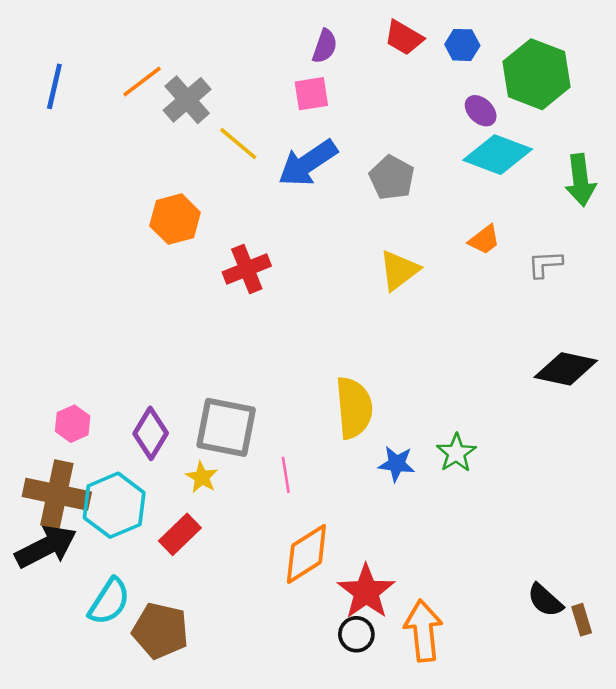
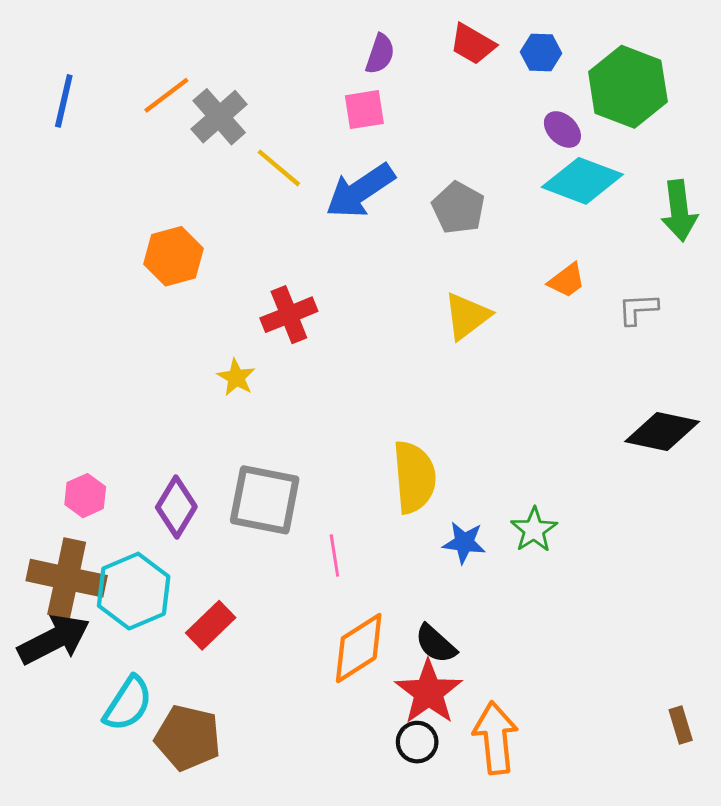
orange hexagon: (175, 219) -> (174, 256), moved
yellow star: (202, 477) -> (236, 377), moved
black semicircle: (545, 600) -> (436, 644), moved

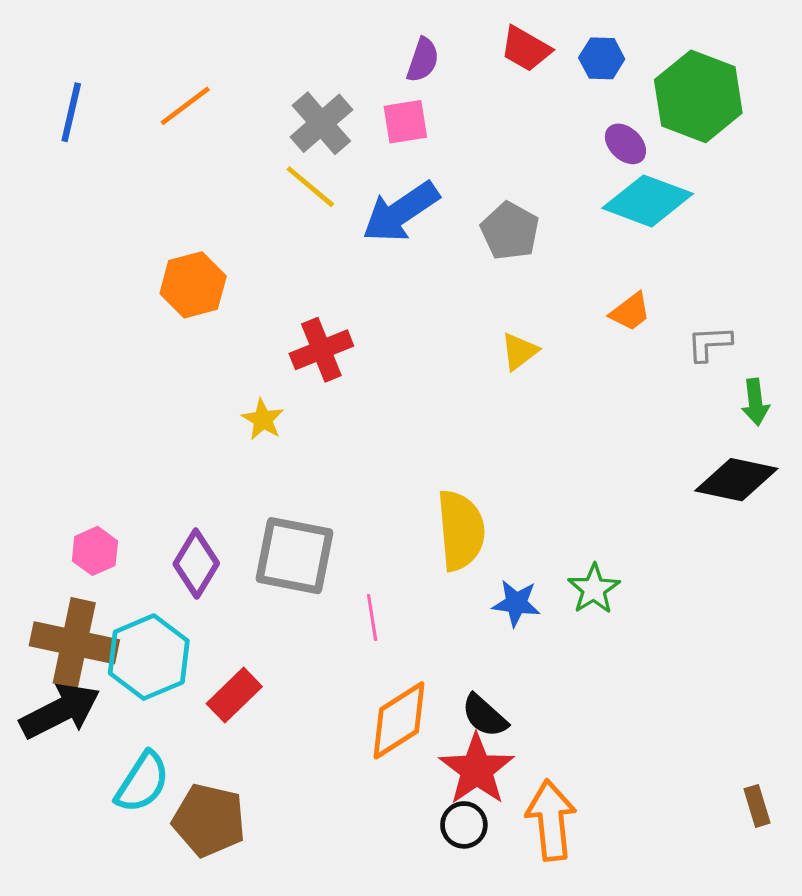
gray cross: (219, 117) -> (321, 123), moved
green arrow: (679, 211) -> (755, 402), moved, size x0.7
yellow triangle: (467, 316) -> (519, 351), size x0.7

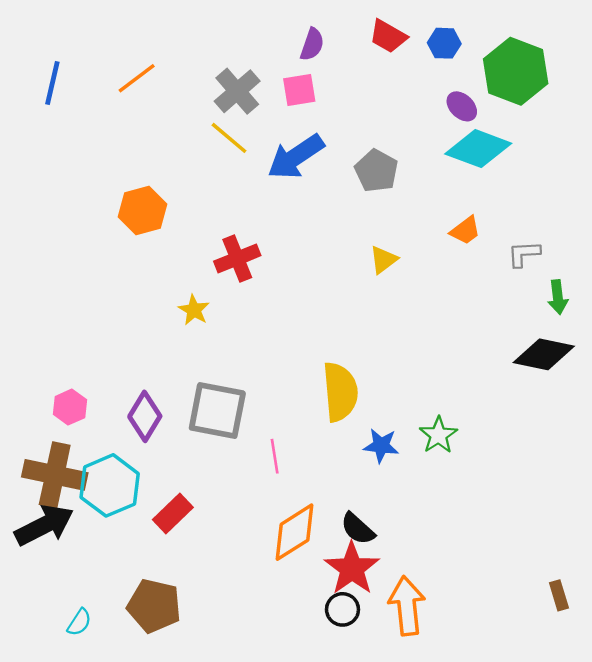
cyan semicircle: (142, 782) -> (79, 622), moved, size x0.6

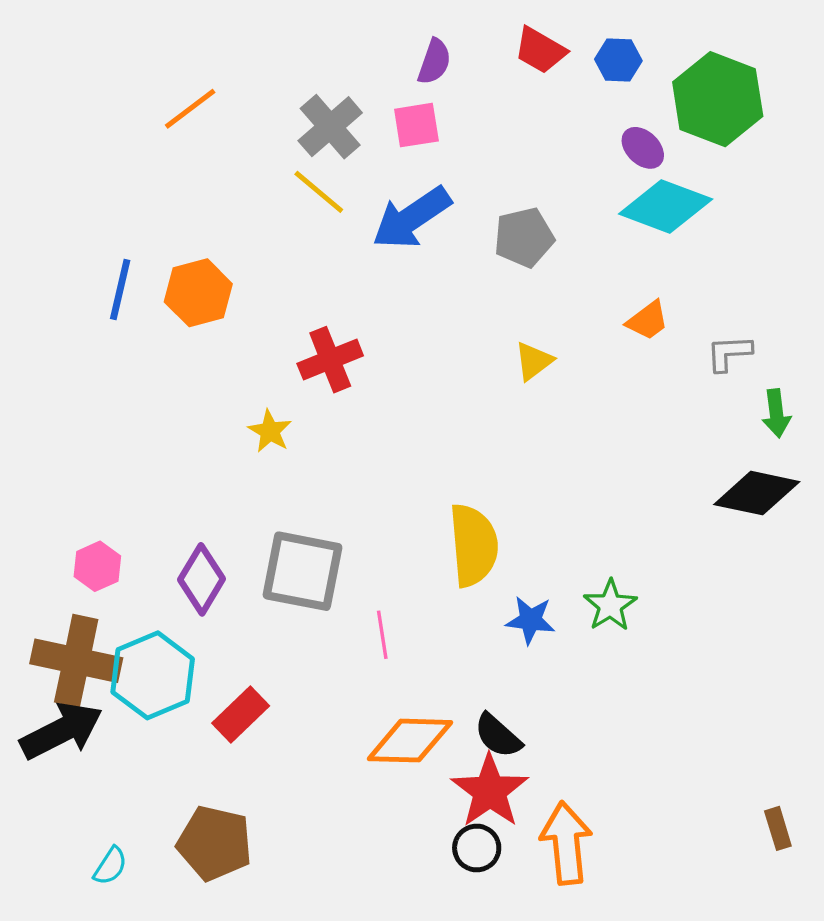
blue line: (52, 83) -> (120, 290), moved
gray pentagon: (376, 171) -> (524, 237), turned 30
orange diamond: (295, 532) -> (410, 741), turned 34

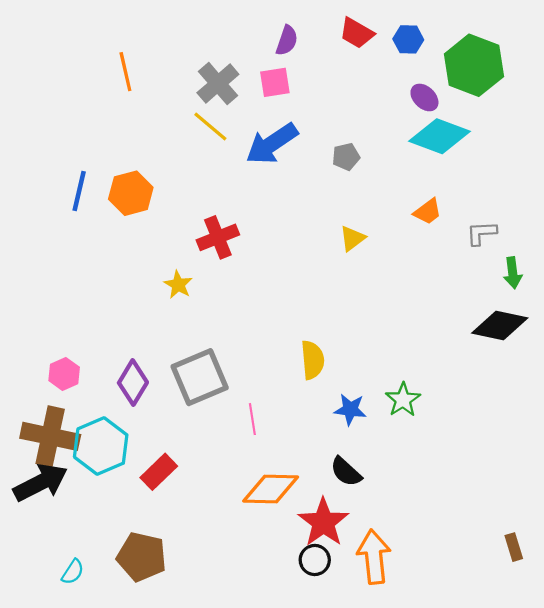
orange line: (190, 109) -> (125, 72), turned -66
gray pentagon: (524, 237) -> (346, 157), size x0.7
yellow semicircle: (473, 545) -> (313, 360), size x0.7
gray square: (302, 571) -> (200, 377), turned -34
black semicircle: (498, 736) -> (346, 472), moved

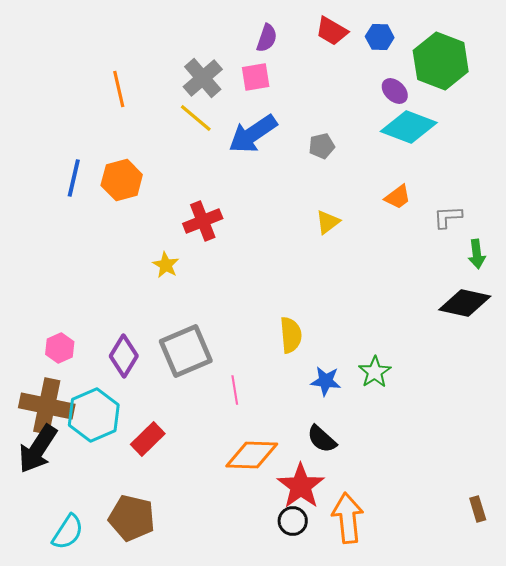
orange line: (125, 72) -> (119, 89), moved
black arrow: (40, 483) -> (38, 449), turned 150
cyan semicircle: (73, 572) -> (68, 532), size x1.5

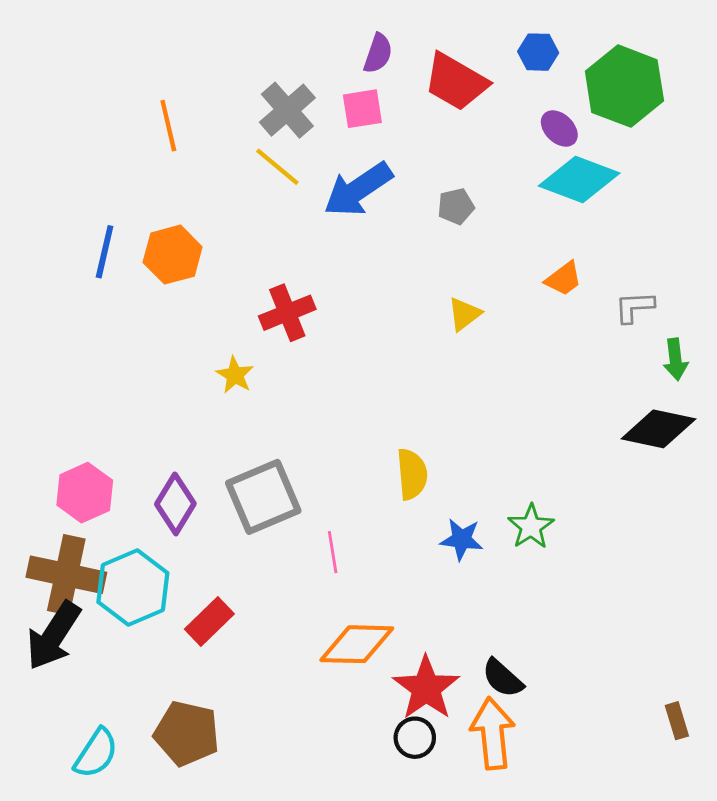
red trapezoid: (332, 31) -> (456, 82), moved, size x1.4
pink hexagon: (60, 348) -> (85, 493), size x1.4
black semicircle: (322, 439) -> (503, 678), moved

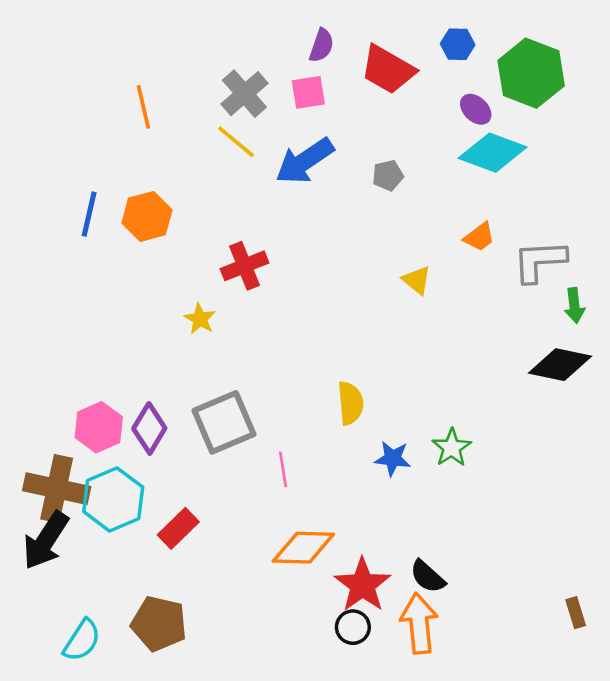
gray L-shape: (634, 307) -> (540, 261), size x1.6
yellow triangle: (464, 314) -> (417, 280), moved, turned -44
pink hexagon: (85, 493) -> (99, 427), moved

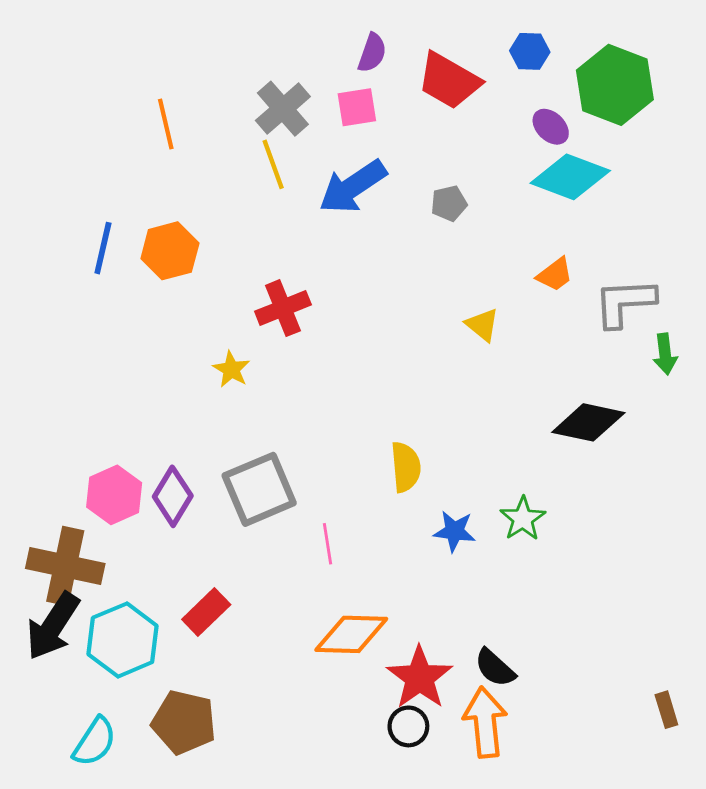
yellow line: (236, 142) -> (273, 164), turned 30
black diamond: (560, 365) -> (588, 422), moved
cyan hexagon: (113, 499) -> (123, 640), moved

